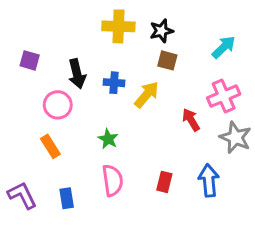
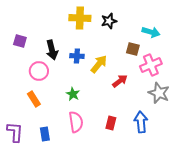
cyan arrow: (224, 47) -> (151, 32), turned 60
brown square: (167, 60) -> (133, 49), moved
red arrow: (191, 120) -> (120, 81), moved, turned 84
purple L-shape: (22, 195) -> (15, 132), turned 30

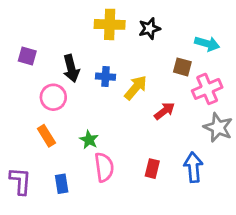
green star: (73, 94) -> (89, 140), moved

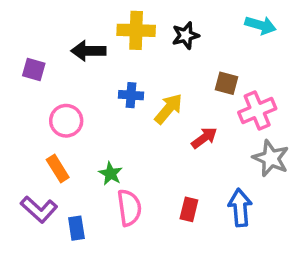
cyan arrow: (207, 44) -> (261, 25), moved
black arrow: (71, 68) -> (88, 51), moved, turned 104
purple L-shape: (20, 181) -> (39, 209), moved, turned 128

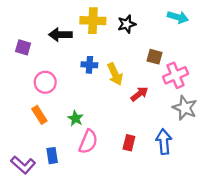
yellow arrow: (168, 109) -> (115, 74), turned 115
pink semicircle: (129, 208) -> (88, 142), turned 30
purple L-shape: (39, 209) -> (23, 165), moved

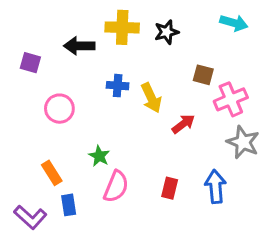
orange rectangle: (39, 115) -> (52, 173), moved

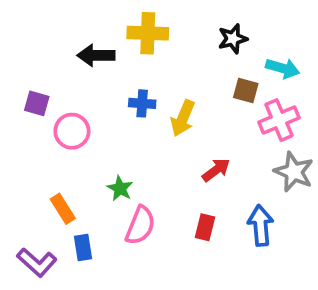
cyan arrow: (234, 23) -> (283, 68), moved
black star: (167, 32) -> (233, 39), moved
purple square: (30, 63) -> (37, 103), moved
yellow arrow: (151, 98) -> (183, 118), turned 48
red arrow: (183, 124) -> (216, 170), moved

